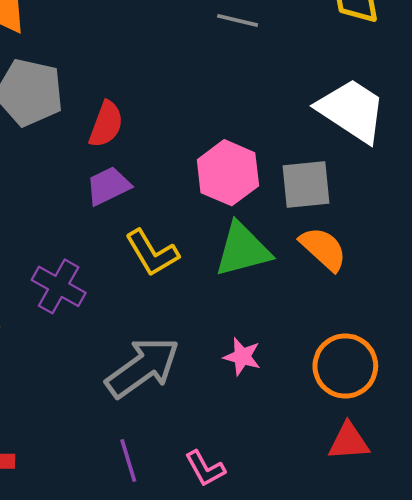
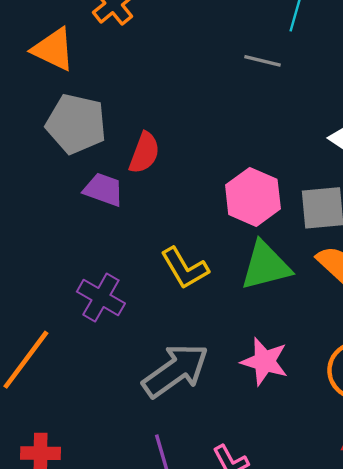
purple trapezoid: (108, 186) -> (103, 190), moved, turned 45
pink star: (242, 357) -> (264, 361), size x1.4

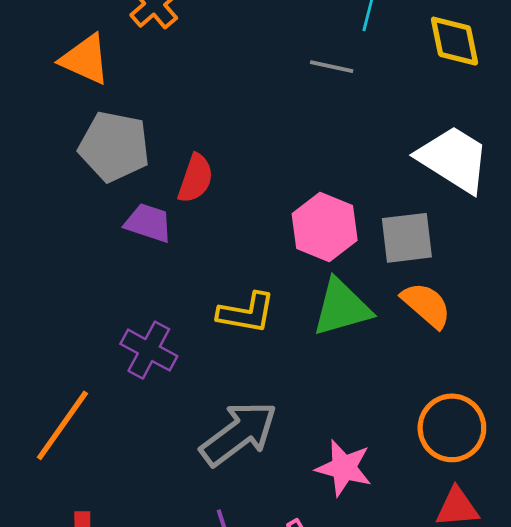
yellow L-shape: (185, 268) -> (246, 313), turned -48
pink star: (264, 361) -> (344, 468), moved

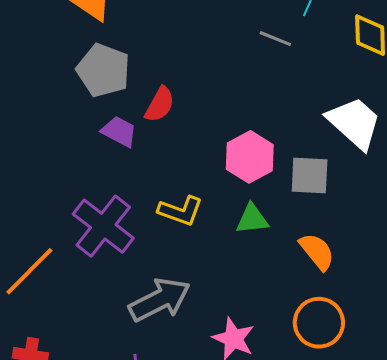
orange semicircle: (426, 305) -> (317, 252), moved
green triangle: (342, 308) -> (252, 219), size x0.7
purple cross: (149, 350) -> (103, 226), size x1.5

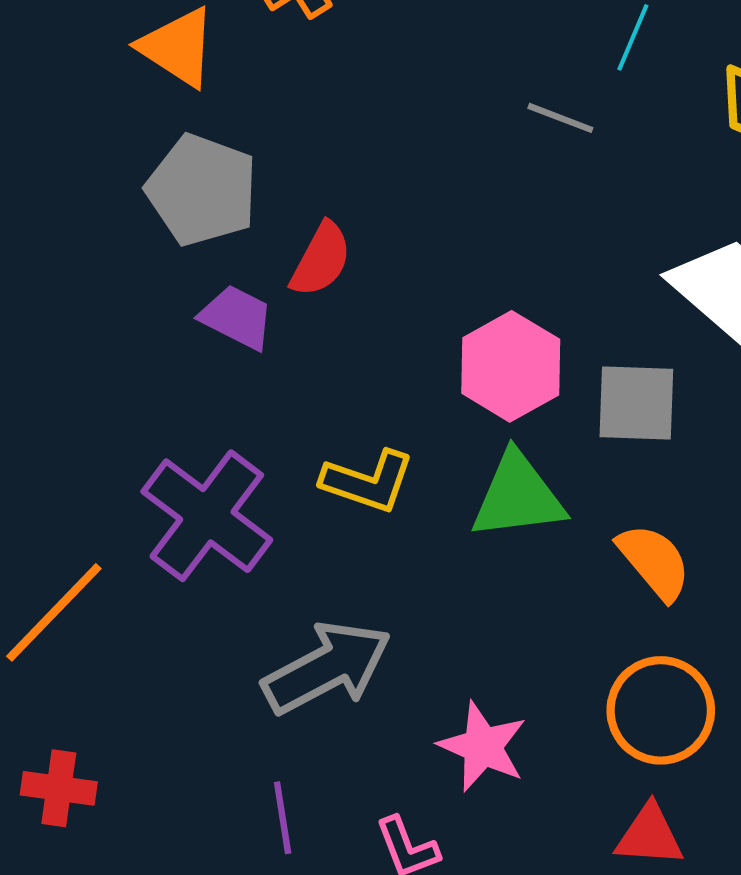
green triangle: (252, 219) -> (518, 496), size x1.4

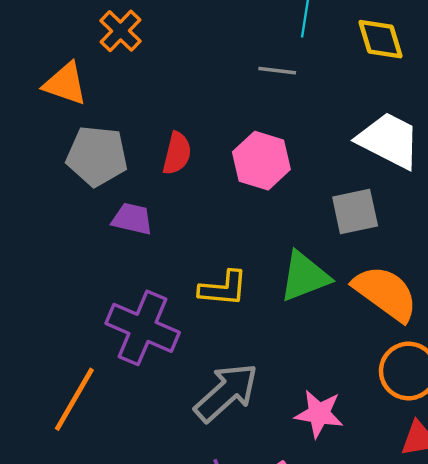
red semicircle: (321, 259) -> (177, 153), moved
pink hexagon: (511, 366) -> (261, 161), moved
orange semicircle: (654, 562) -> (385, 293), size x1.5

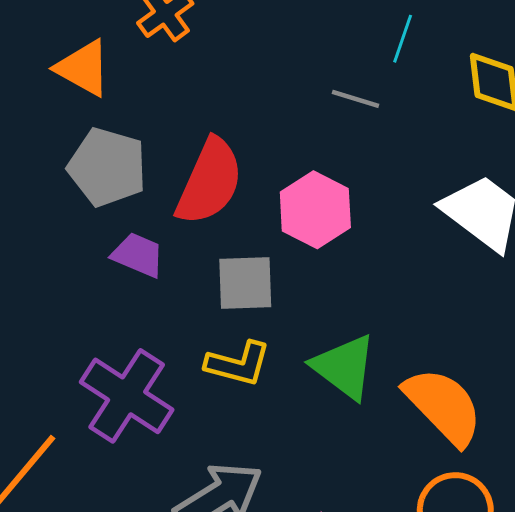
red semicircle: (177, 153) -> (210, 182), size x1.6
gray square: (355, 212) -> (245, 283), moved
green triangle: (305, 276) -> (344, 367), turned 48

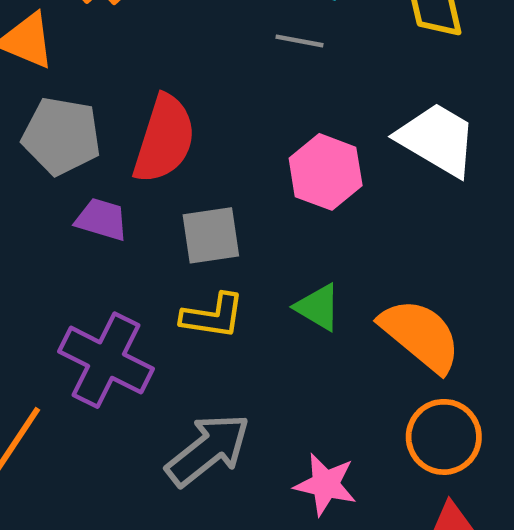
pink hexagon: (315, 210) -> (326, 172), moved
green triangle: (344, 367) -> (318, 307), size x0.7

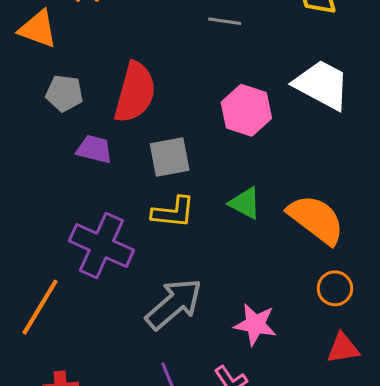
gray pentagon: (61, 136) -> (64, 93), size x0.7
orange circle: (444, 437) -> (335, 288), size x0.7

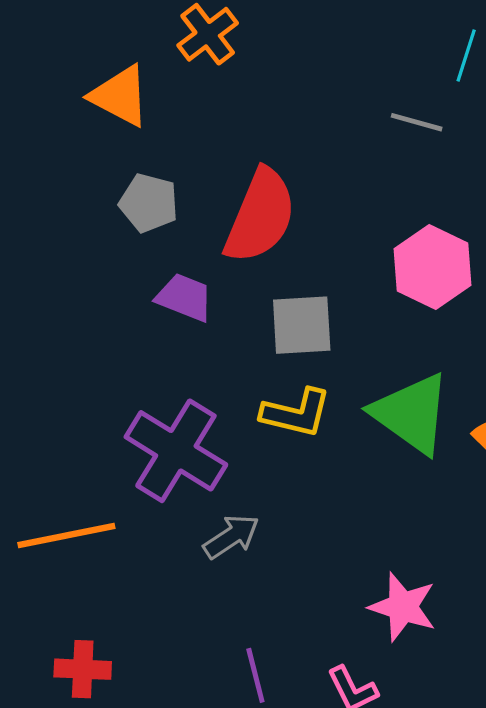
green triangle: (245, 203) -> (411, 413), size x1.6
gray arrow: (174, 304) -> (231, 537), moved, size x0.6
orange line: (40, 307) -> (66, 536), turned 40

